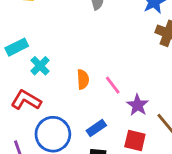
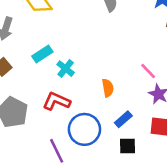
orange semicircle: (83, 79) -> (108, 88), moved
pink line: (113, 85) -> (148, 71), moved

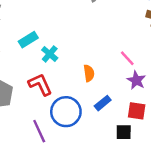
red L-shape: (56, 101) -> (40, 85), turned 40
black square: (128, 146) -> (124, 132), moved

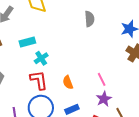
orange semicircle: (89, 73) -> (68, 82), turned 152
red L-shape: (40, 85) -> (39, 80), moved

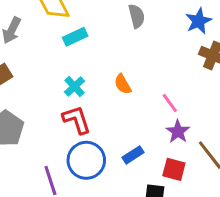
cyan rectangle: (27, 42) -> (75, 37), moved
orange semicircle: (68, 82) -> (123, 84), moved

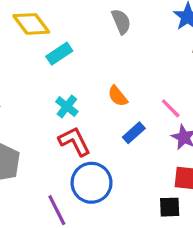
blue rectangle: (133, 155) -> (134, 133), moved

